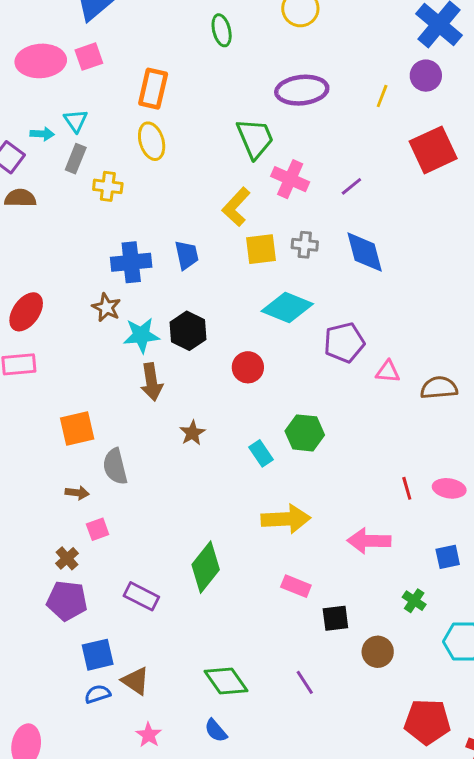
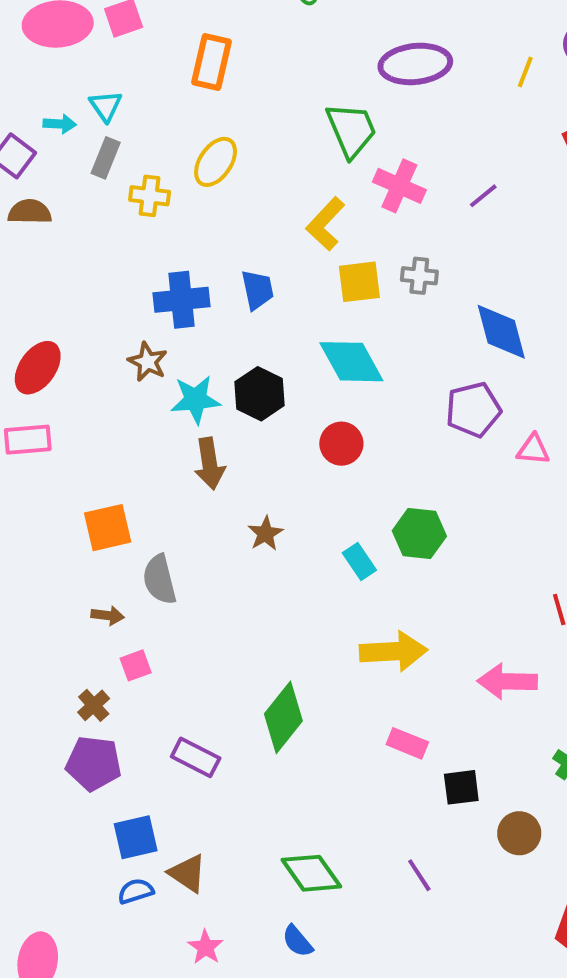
yellow ellipse: (152, 141) -> (216, 162), moved, turned 51
blue diamond: (365, 252) -> (501, 332), moved
cyan diamond: (287, 307) -> (351, 362), moved, turned 39

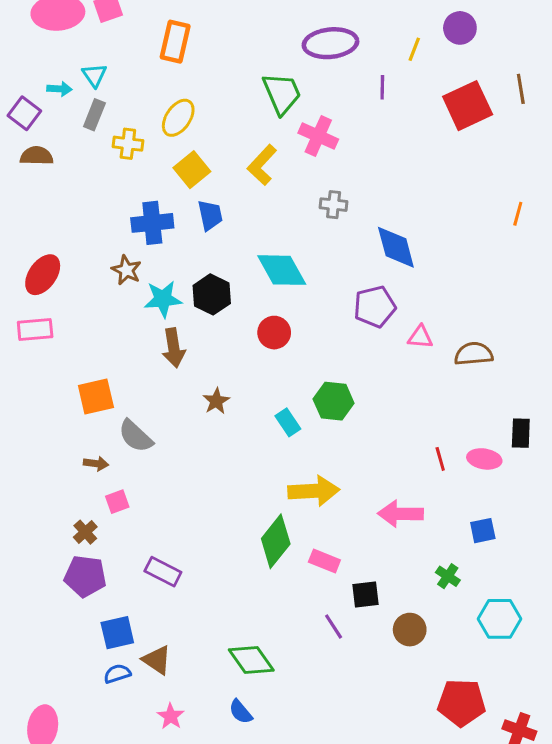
purple line: (483, 196) -> (382, 87), moved, turned -50
yellow square: (359, 282) -> (192, 170), moved, turned -32
gray semicircle: (160, 579) -> (136, 436), turned -33
green diamond: (283, 717) -> (276, 541), moved
purple line: (419, 875) -> (334, 626), moved

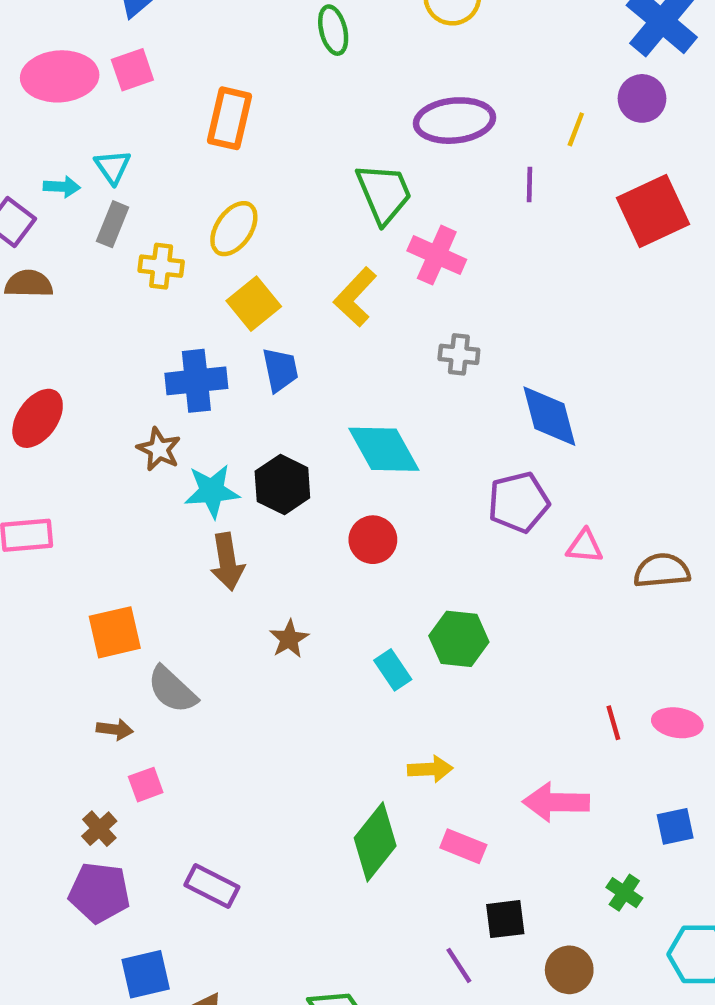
red ellipse: (43, 275) -> (38, 418), moved
yellow arrow: (314, 491) -> (430, 769), size x0.6
pink rectangle: (324, 561) -> (463, 846), moved

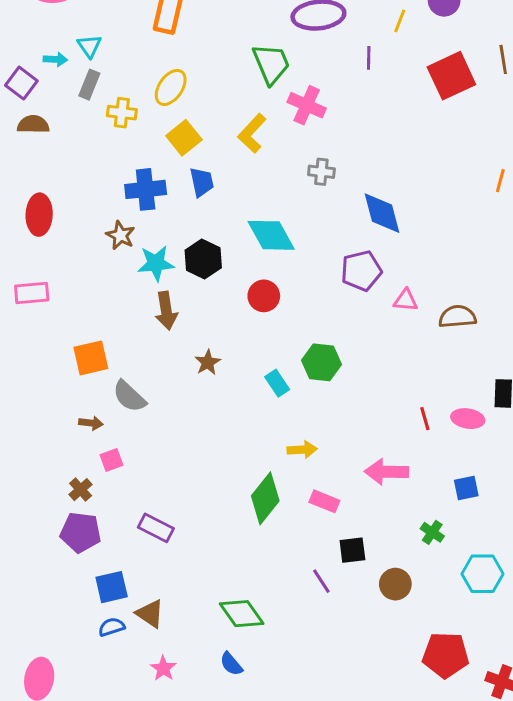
red ellipse: (38, 418) -> (39, 215), turned -33

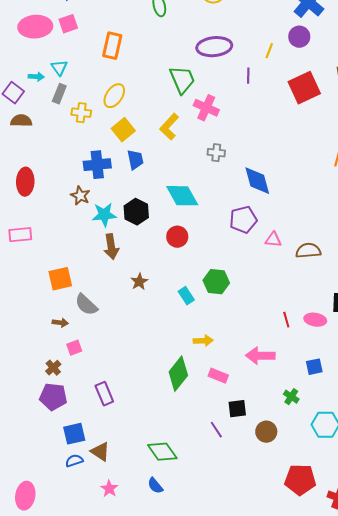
purple rectangle: (156, 528) -> (104, 394), turned 40

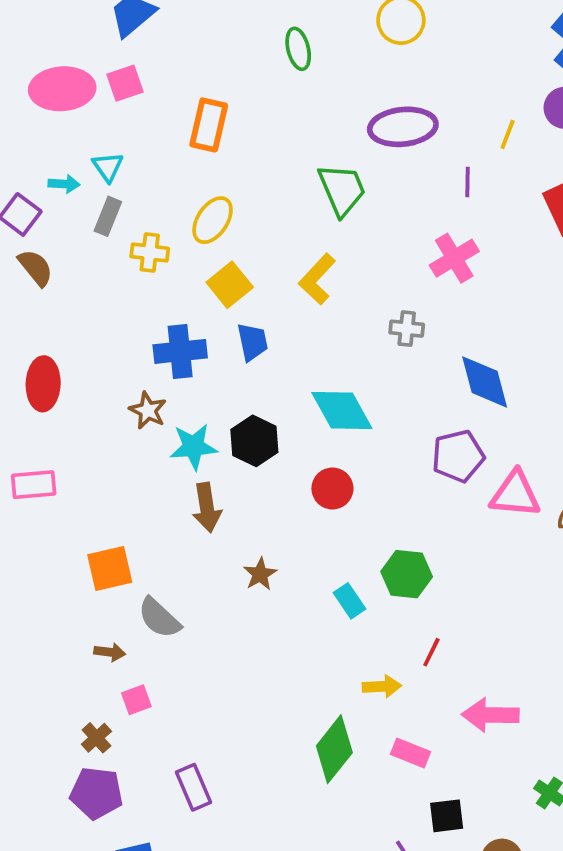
pink cross: (206, 108) -> (454, 258), moved, turned 35
brown semicircle: (21, 121) -> (36, 268), turned 50
pink triangle: (273, 240) -> (515, 494), size x1.6
red line: (286, 320) -> (431, 652), moved, turned 42

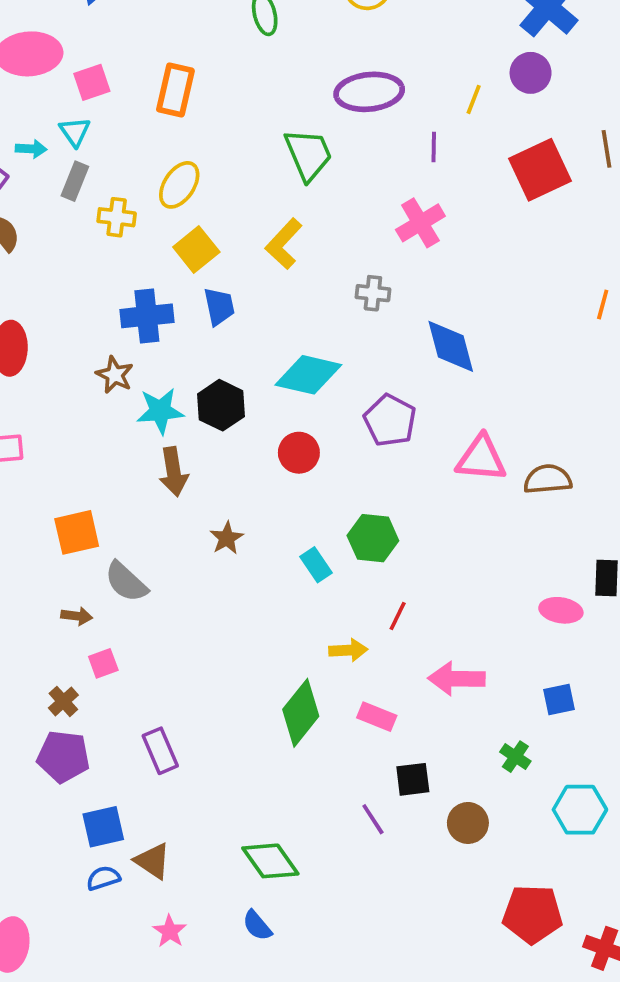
pink square: (125, 83) -> (92, 82), moved
cyan diamond: (342, 410) -> (308, 375), turned -48
purple pentagon: (458, 456) -> (390, 420), moved, turned -30

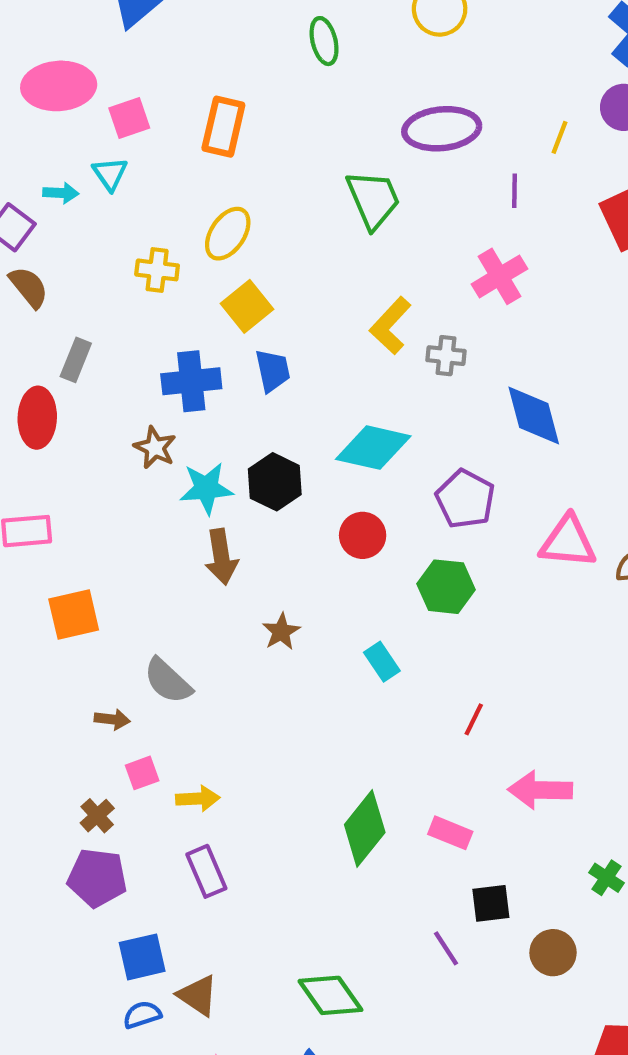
gray rectangle: (75, 181) -> (76, 360), moved
yellow L-shape: (284, 244) -> (390, 326), moved
orange square: (77, 532) -> (74, 615), moved
green hexagon: (373, 538) -> (446, 587), moved
yellow arrow: (348, 650) -> (198, 799), moved

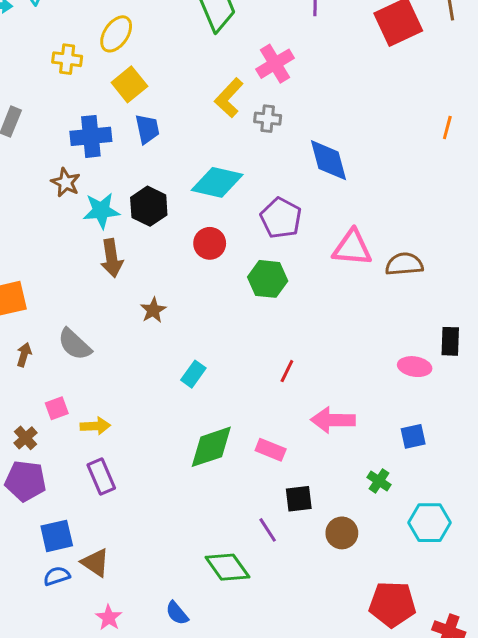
pink cross: (499, 276) -> (275, 64), moved
cyan rectangle: (382, 662) -> (193, 374), moved, turned 70
brown arrow: (112, 719) -> (24, 355), moved, turned -80
green diamond: (365, 829) -> (211, 447), turned 33
green diamond: (330, 995) -> (227, 567), moved

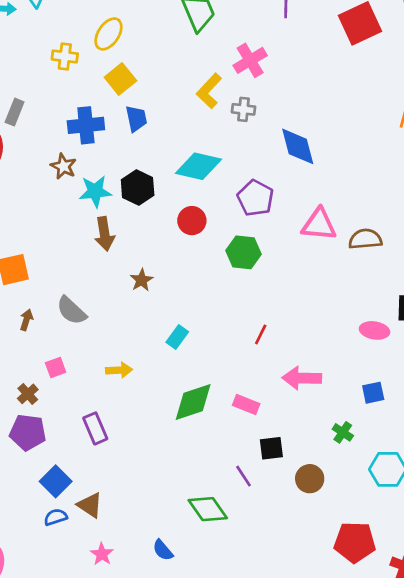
yellow arrow: (95, 426) -> (119, 370), moved
blue square: (57, 536) -> (56, 481), turned -32

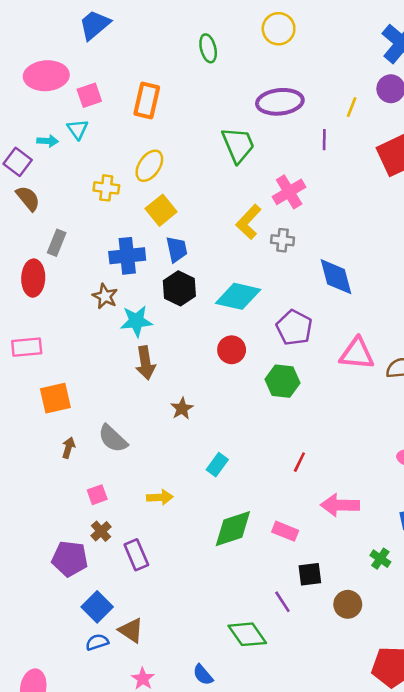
black hexagon: (138, 187) -> (179, 288), moved
brown cross: (28, 394) -> (101, 531), moved

